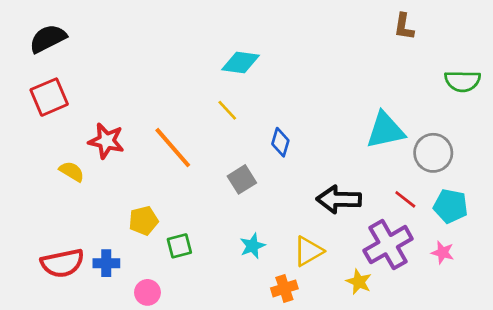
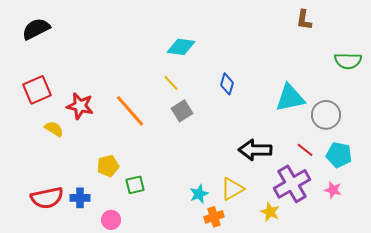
red square: (49, 97) -> (37, 90), moved
blue diamond: (280, 142) -> (227, 84), moved
gray square: (242, 179) -> (182, 111), moved
cyan star: (252, 246) -> (199, 194), moved

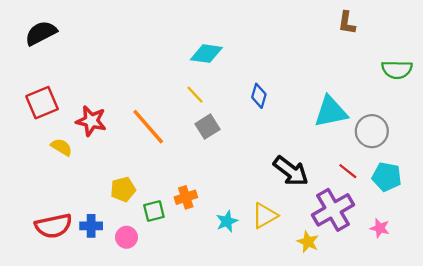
black arrow: (255, 150) -> (291, 171), turned -144
pink star: (333, 190) -> (380, 228), moved
orange cross: (214, 217) -> (186, 197), moved
pink circle: (111, 220) -> (126, 237), moved

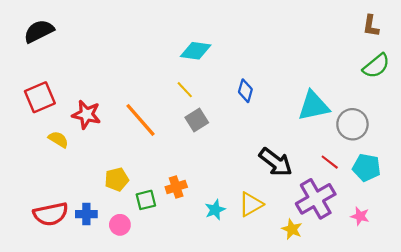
brown L-shape: (347, 23) -> (371, 26), moved
green semicircle: (397, 70) -> (376, 66), turned -40

